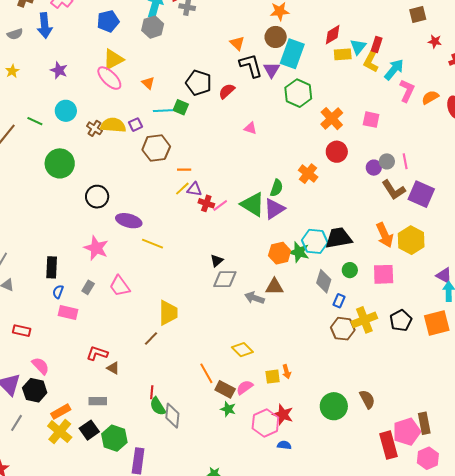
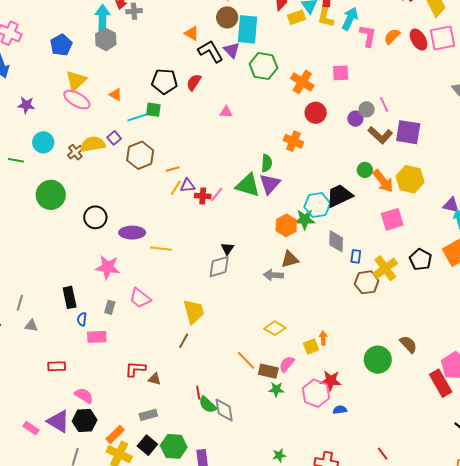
brown cross: (94, 128) -> (75, 152), turned 35
green circle: (350, 270) -> (365, 170), moved
gray diamond: (225, 279) -> (219, 267), moved
orange arrow: (287, 372) -> (323, 338), turned -152

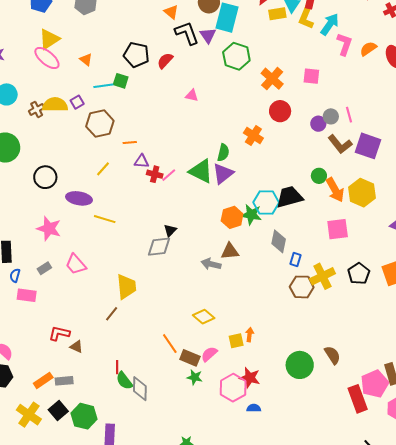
yellow line: (176, 188) -> (103, 169), moved
gray rectangle: (110, 307) -> (44, 268), turned 32
orange rectangle: (115, 434) -> (43, 380), moved

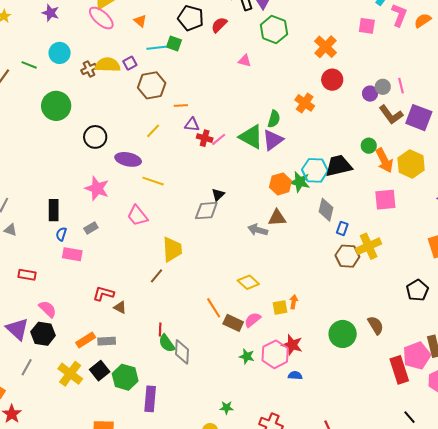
green hexagon: (236, 56) -> (274, 29), moved
pink square: (311, 76) -> (367, 26), moved
pink trapezoid: (76, 264) -> (137, 216), moved
black pentagon: (359, 274) -> (417, 290), moved
green star: (195, 377) -> (247, 356), moved

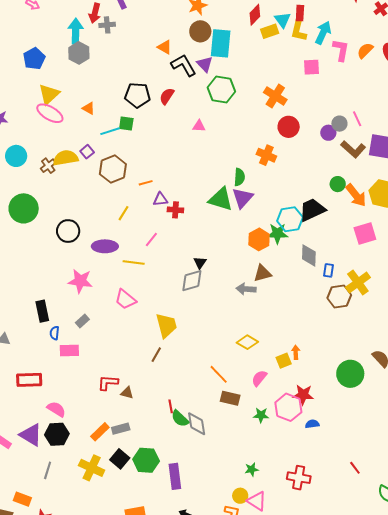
pink line: (219, 139) -> (151, 239), moved
red rectangle: (27, 275) -> (29, 380), size x1.4
brown rectangle: (233, 323) -> (230, 398), moved

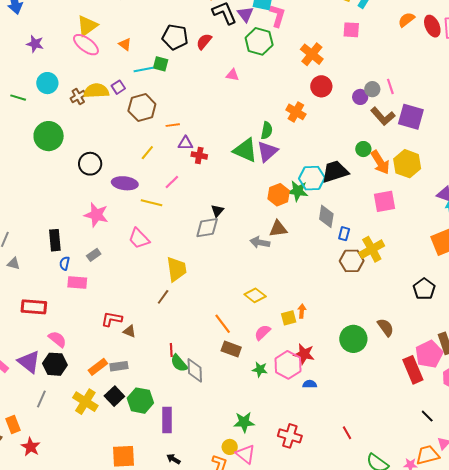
pink L-shape: (341, 50) -> (277, 16), moved
green star: (252, 469) -> (244, 422), size x1.5
orange rectangle: (22, 499) -> (13, 425), turned 42

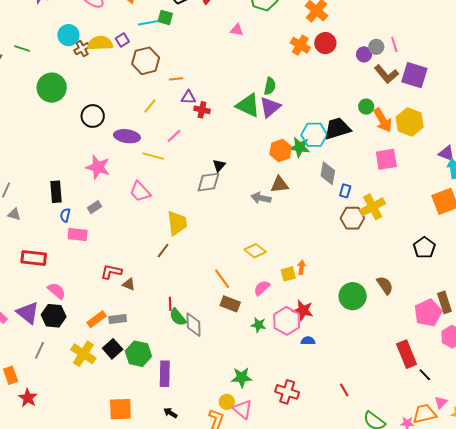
cyan circle: (47, 83) -> (68, 35), moved
orange cross: (296, 112) -> (300, 45), moved
red rectangle: (413, 370) -> (407, 354), moved

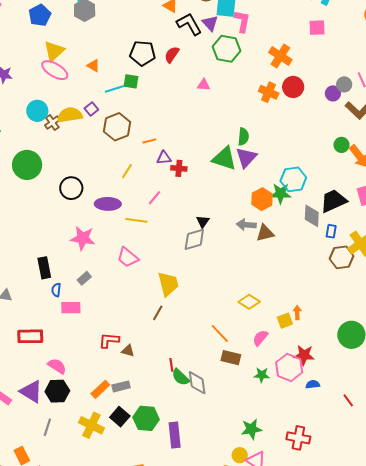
black trapezoid: (337, 129) -> (333, 201), moved
gray arrow: (261, 198) -> (246, 225), moved
red line: (344, 390) -> (348, 400), moved

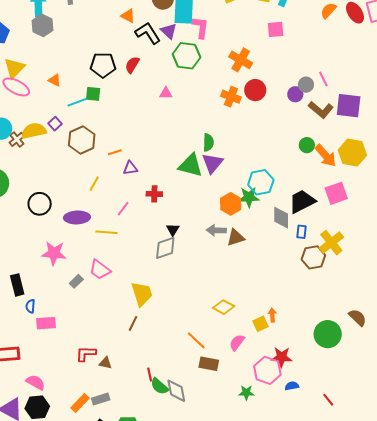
red cross: (179, 168) -> (154, 194), moved
gray rectangle: (84, 278) -> (76, 281), moved
green star: (262, 375) -> (246, 393), moved

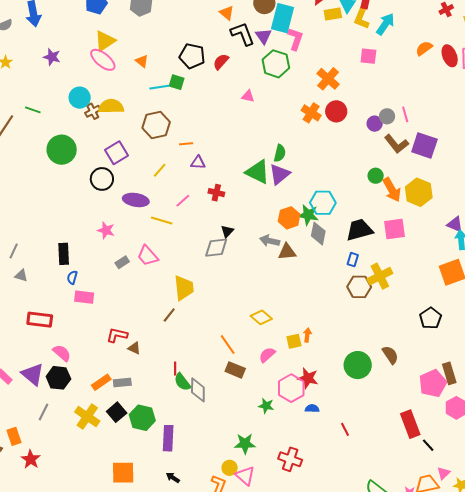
purple square: (55, 124) -> (116, 153), moved, size x1.6
gray diamond: (281, 218) -> (318, 234), moved
pink star: (54, 253) -> (106, 230), size x0.7

